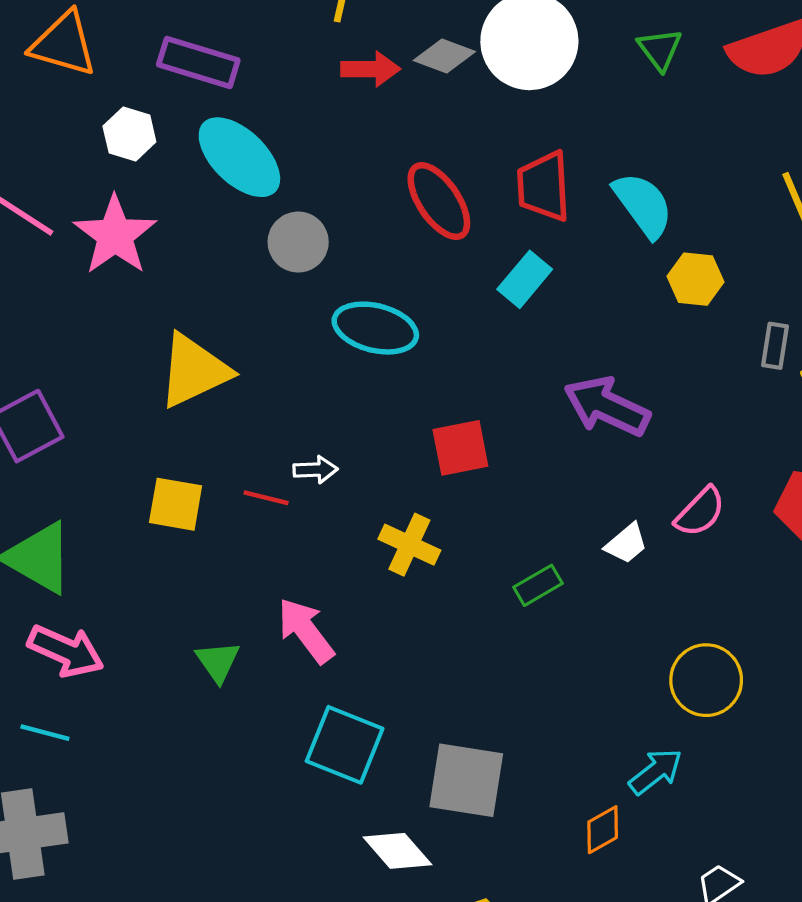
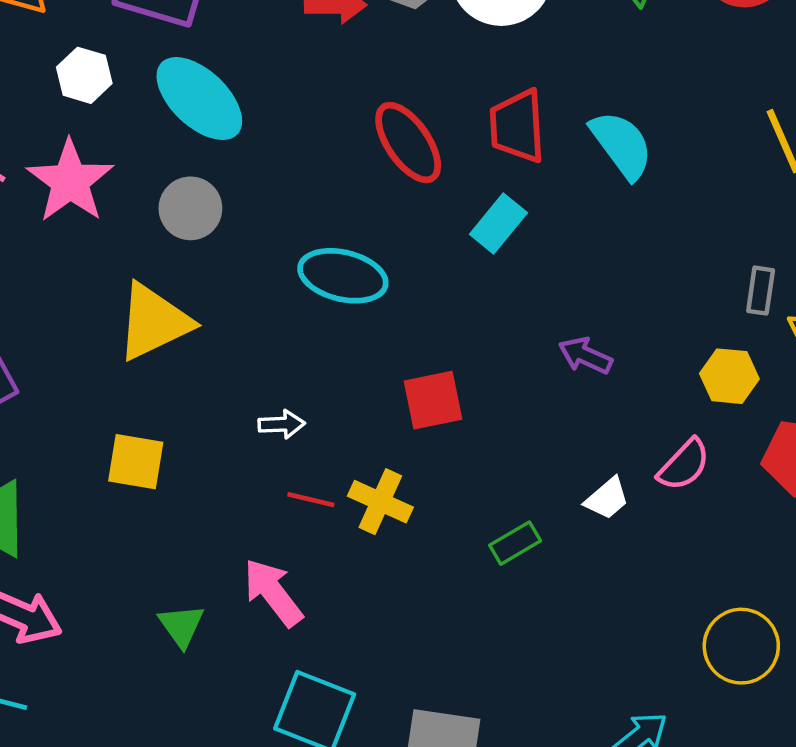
gray circle: (298, 242) -> (190, 208), moved
yellow hexagon: (696, 279) -> (729, 376), moved
purple arrow: (607, 406) -> (585, 356), size x0.6
red line: (266, 498) -> (311, 500), moved
yellow circle: (706, 680) -> (741, 646), moved

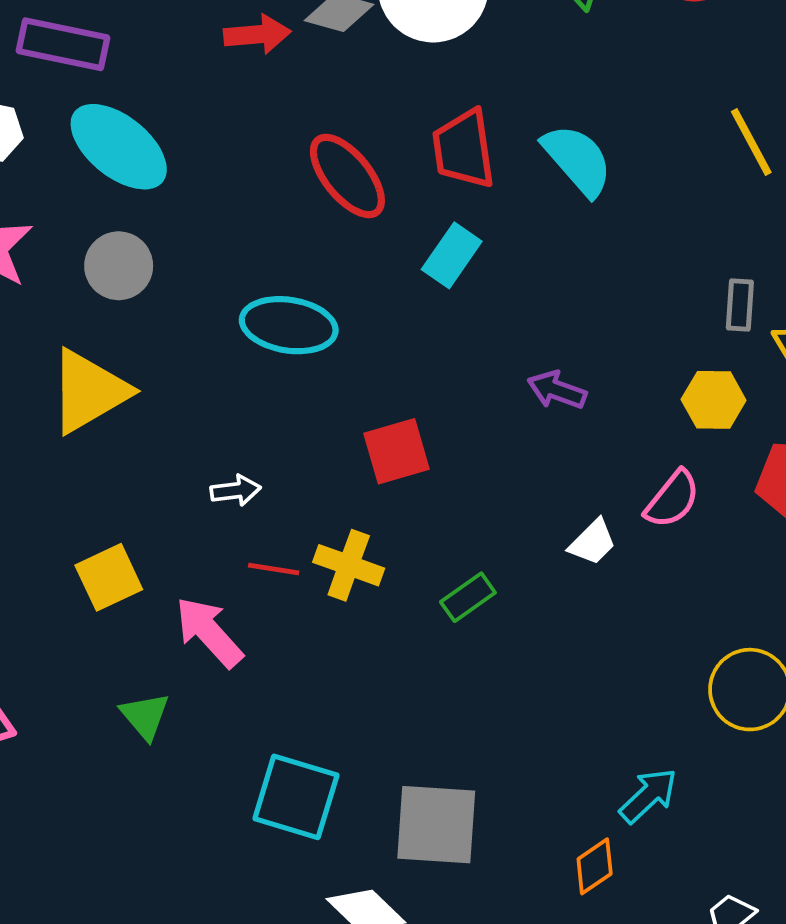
yellow square: (136, 462) -> (109, 577), moved, turned -30
green rectangle: (515, 543) -> (468, 597), moved
pink arrow: (273, 592) -> (209, 632), moved

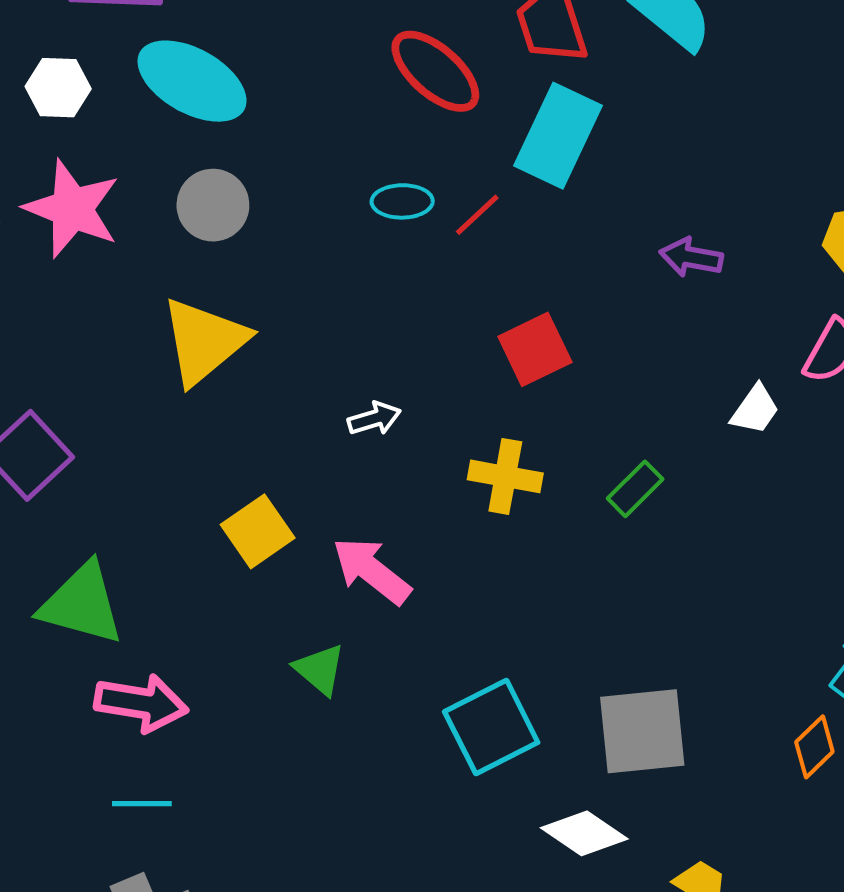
cyan rectangle: (452, 255) -> (558, 136), size x1.5
cyan ellipse: (289, 325) -> (402, 201), moved, size x0.6
red line: (274, 569) -> (477, 215), moved, turned -42
cyan square: (296, 797) -> (491, 727), turned -34

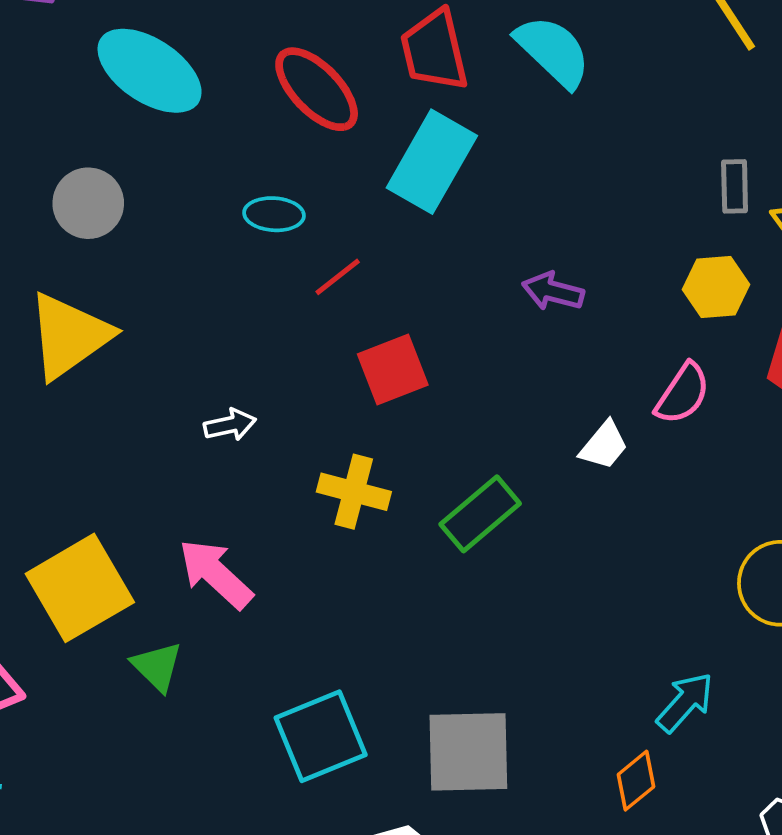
cyan ellipse: (192, 81) -> (150, 71), moved
red line: (477, 215) -> (338, 277), moved
green rectangle: (635, 489) -> (480, 514), size x1.4
yellow square: (258, 531) -> (80, 588), moved, size x1.5

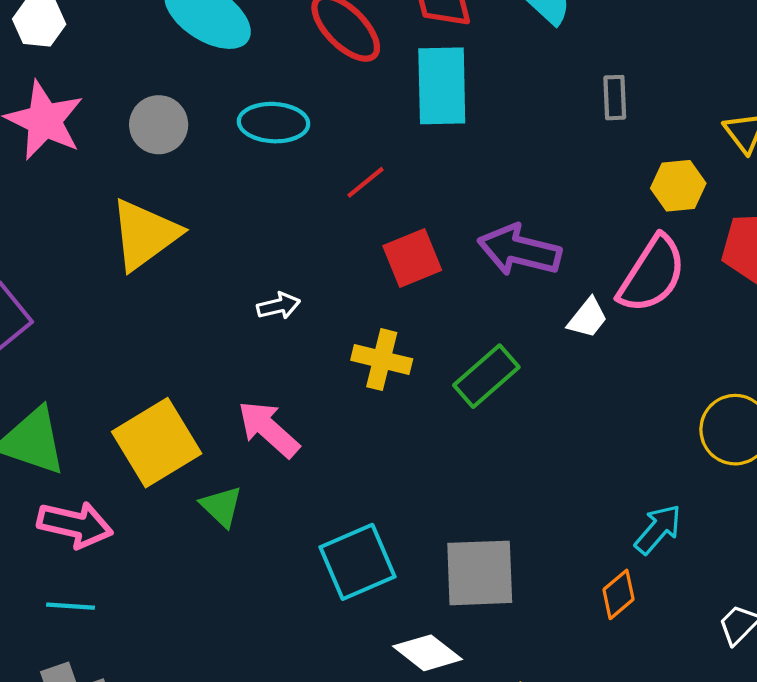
cyan rectangle: (432, 162) -> (442, 86), turned -30
gray rectangle: (735, 186) -> (615, 98), moved
cyan ellipse: (274, 214) -> (274, 123), moved, size x1.4
purple arrow: (553, 291) -> (519, 250), moved, size x1.6
pink semicircle: (683, 394) -> (652, 274), size x1.5

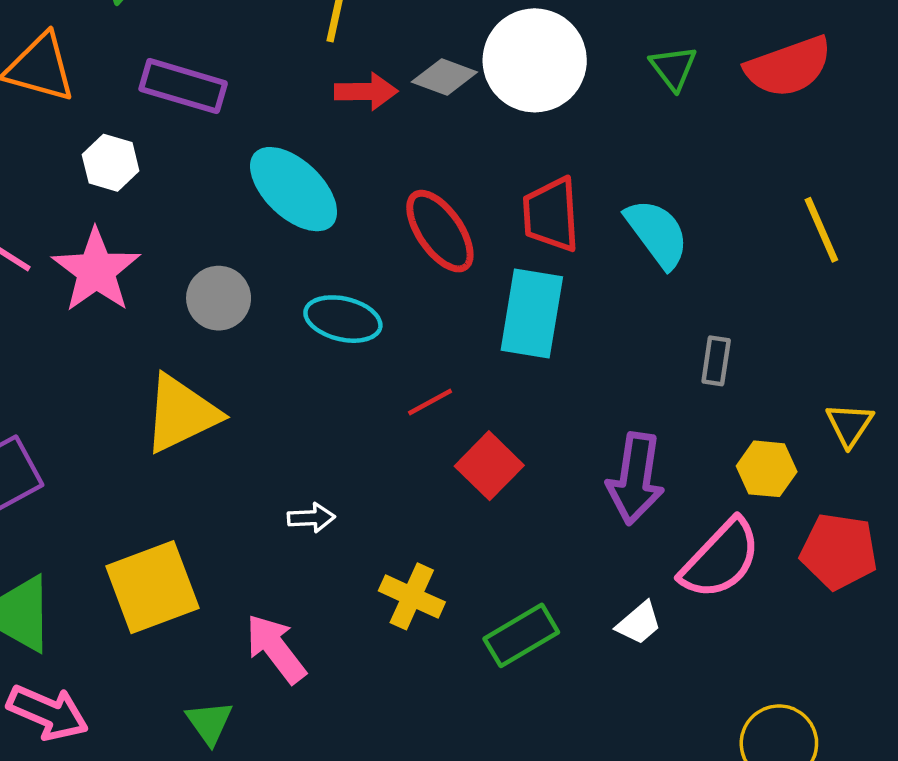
purple arrow: (519, 250) -> (635, 479), moved, turned -106
red square: (412, 258) -> (489, 466), moved, turned -34
white trapezoid: (588, 318) -> (639, 623), moved
yellow square: (157, 443) -> (152, 587), moved

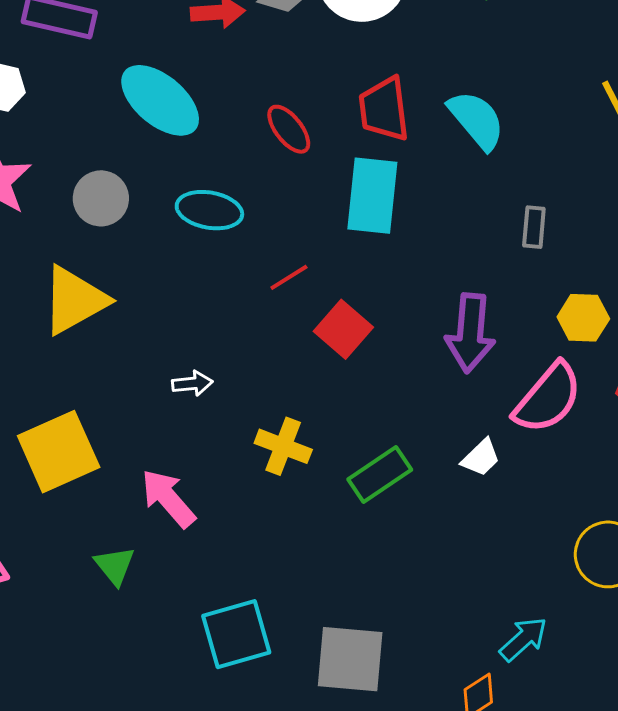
red ellipse: (440, 231) -> (289, 129), size x0.7

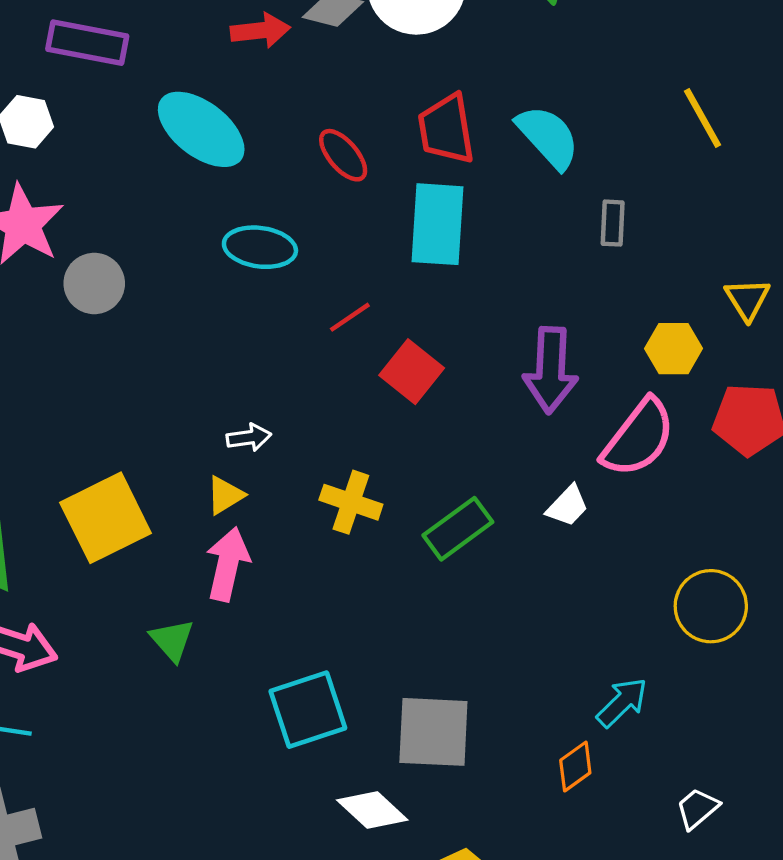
gray circle: (101, 198) -> (94, 283), moved
gray rectangle: (534, 227) -> (613, 223), moved
yellow triangle: (75, 300) -> (225, 495), moved, size x0.5
pink arrow: (168, 498) -> (228, 564), turned 56

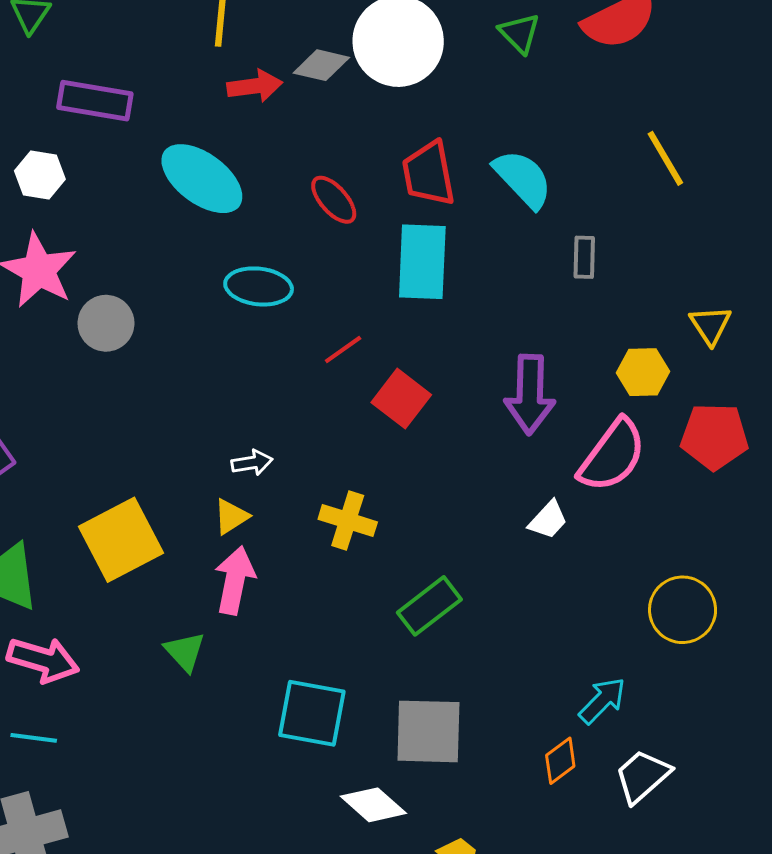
green rectangle: (458, 529) -> (429, 606), moved
cyan square: (308, 710) -> (312, 713), turned 30
white trapezoid: (697, 808) -> (642, 776), moved, size x1.4

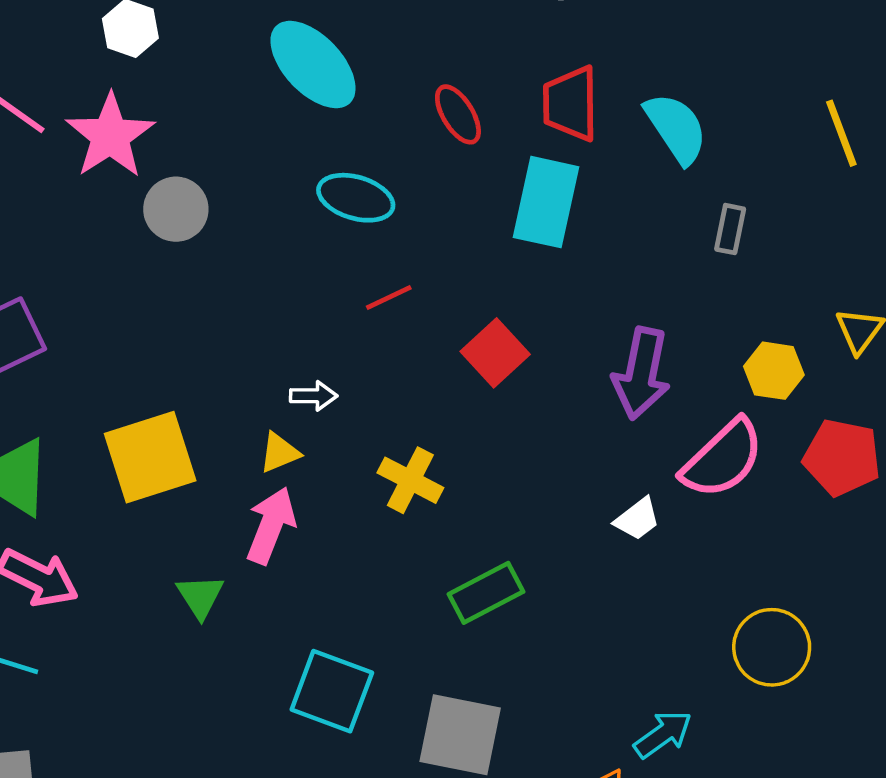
red line: (343, 349) -> (389, 297), moved

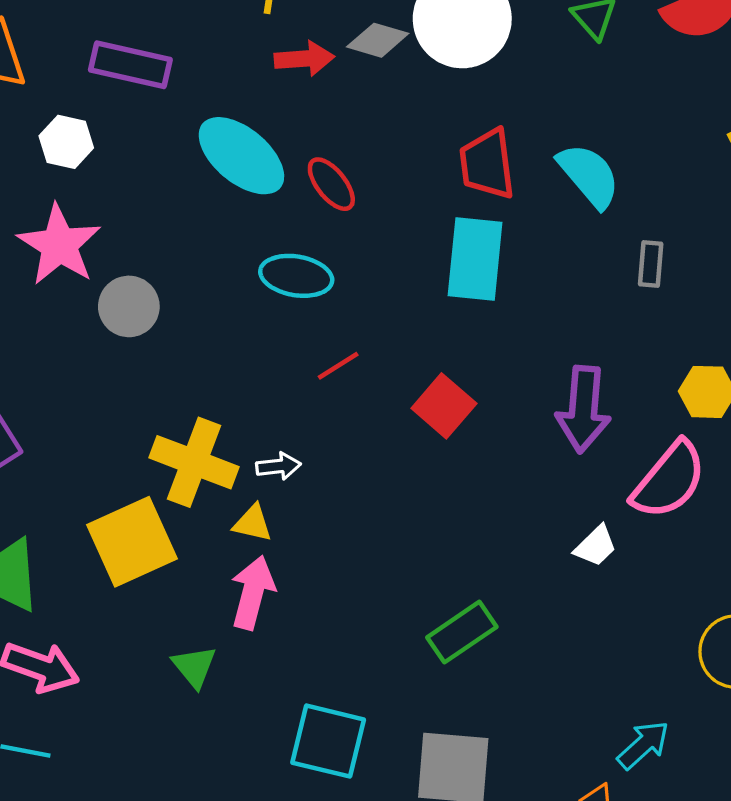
red ellipse: (458, 114) -> (331, 184), moved
yellow triangle: (279, 453) -> (253, 523), turned 42
yellow cross: (410, 480) -> (194, 462), moved, size x1.4

